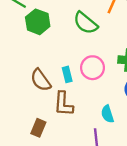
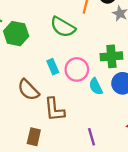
cyan rectangle: (67, 74) -> (53, 67), moved
cyan semicircle: (107, 114) -> (96, 86), moved

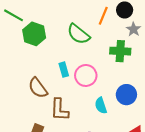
green cross: (111, 56) -> (120, 51), moved
cyan semicircle: (96, 86) -> (101, 105), moved

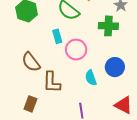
cyan rectangle: (64, 70) -> (57, 36), moved

